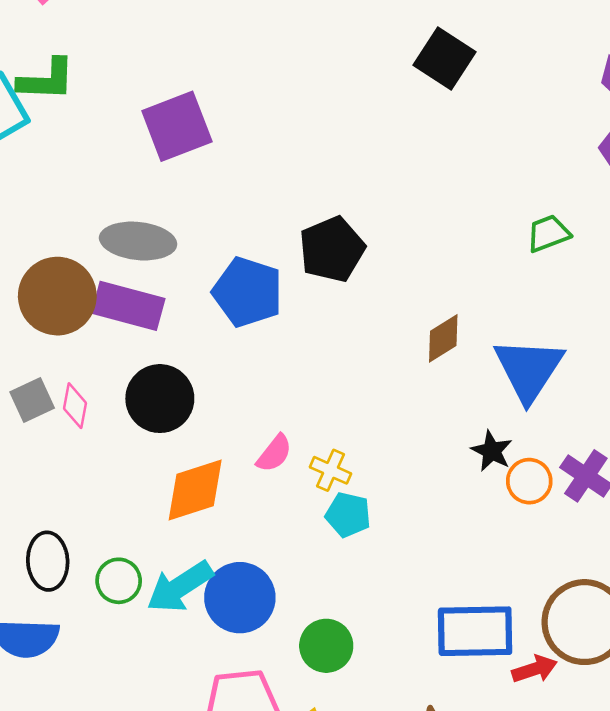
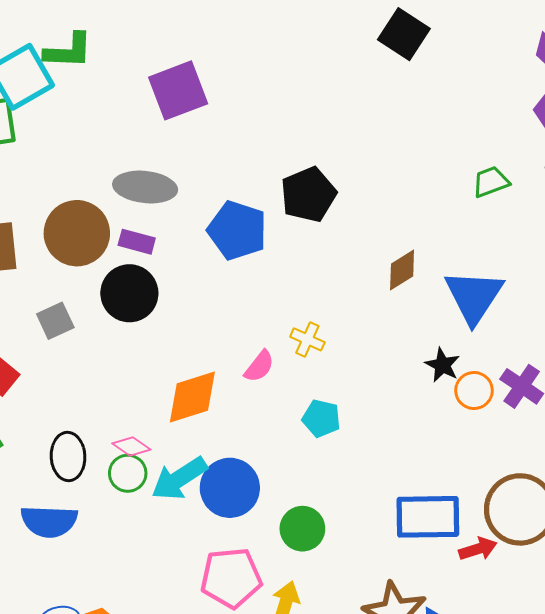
purple rectangle: (128, 306) -> (137, 242), size x0.6
black circle: (160, 399) -> (129, 293), moved
pink diamond: (75, 406) -> (131, 446), moved, turned -66
yellow cross: (331, 470) -> (307, 339), moved

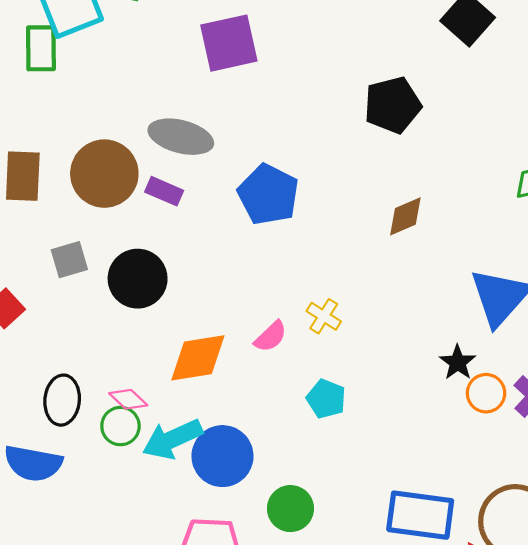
black pentagon: (308, 195) -> (393, 105), moved
brown diamond: (402, 270) -> (405, 216), moved
black circle: (129, 293) -> (138, 279), moved

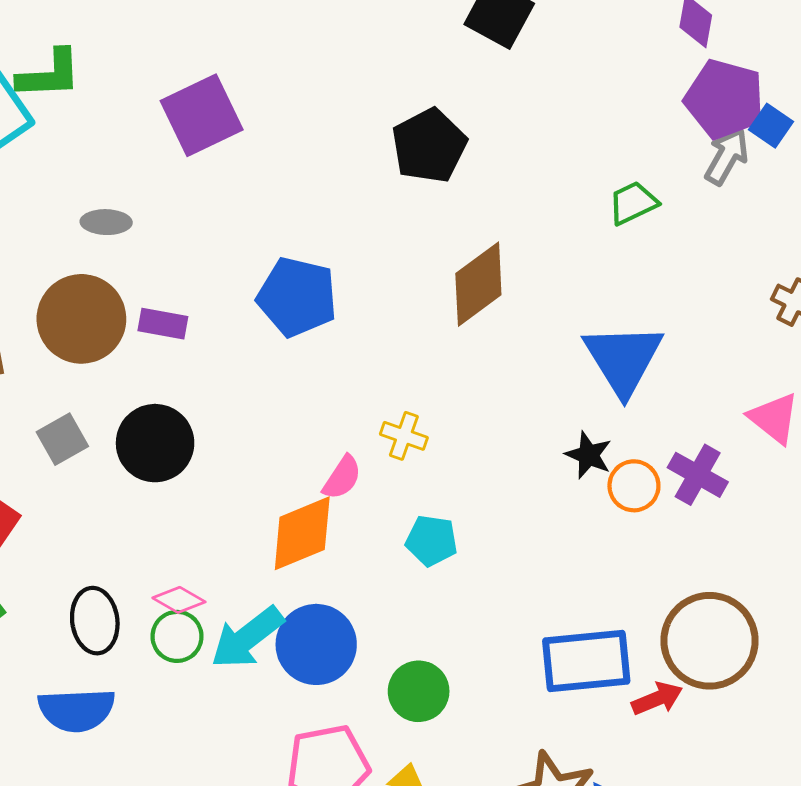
gray ellipse: (181, 137) -> (106, 222), moved, size x0.6
brown diamond: (405, 216) -> (478, 284), size x1.5
orange diamond: (198, 358) -> (302, 533), moved

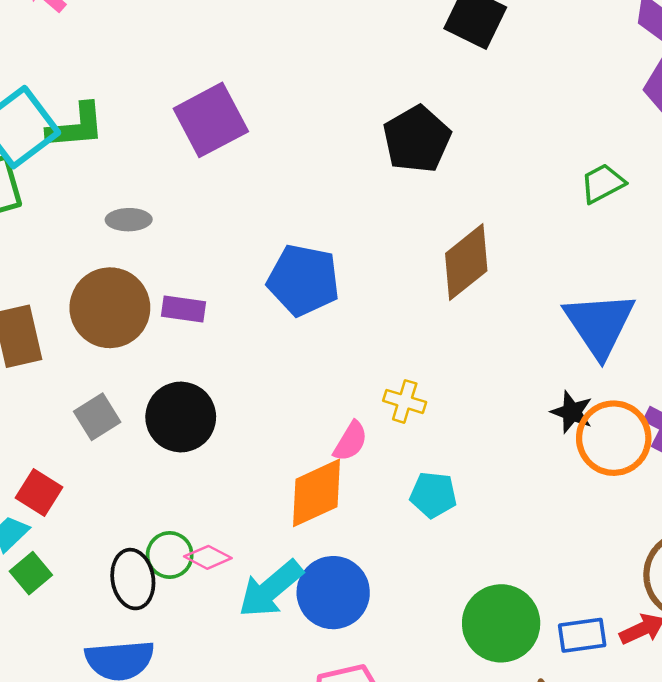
green L-shape: (49, 74) -> (76, 126), moved
orange circle: (634, 486) -> (614, 438), size x1.6
green circle: (177, 636) -> (170, 555), moved
blue rectangle: (586, 661) -> (582, 635), moved, size x0.6
green circle: (419, 691) -> (501, 623), moved, size x1.4

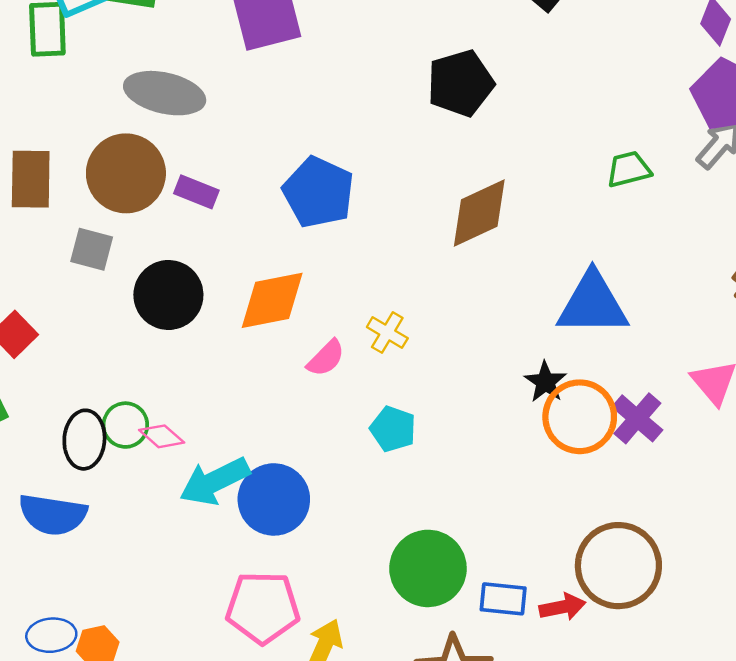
gray ellipse: (129, 220) -> (165, 93), size x1.8
blue triangle: (599, 324) -> (593, 304), turned 50
gray square: (97, 417) -> (92, 249), moved, turned 33
orange diamond: (317, 493) -> (272, 300), moved

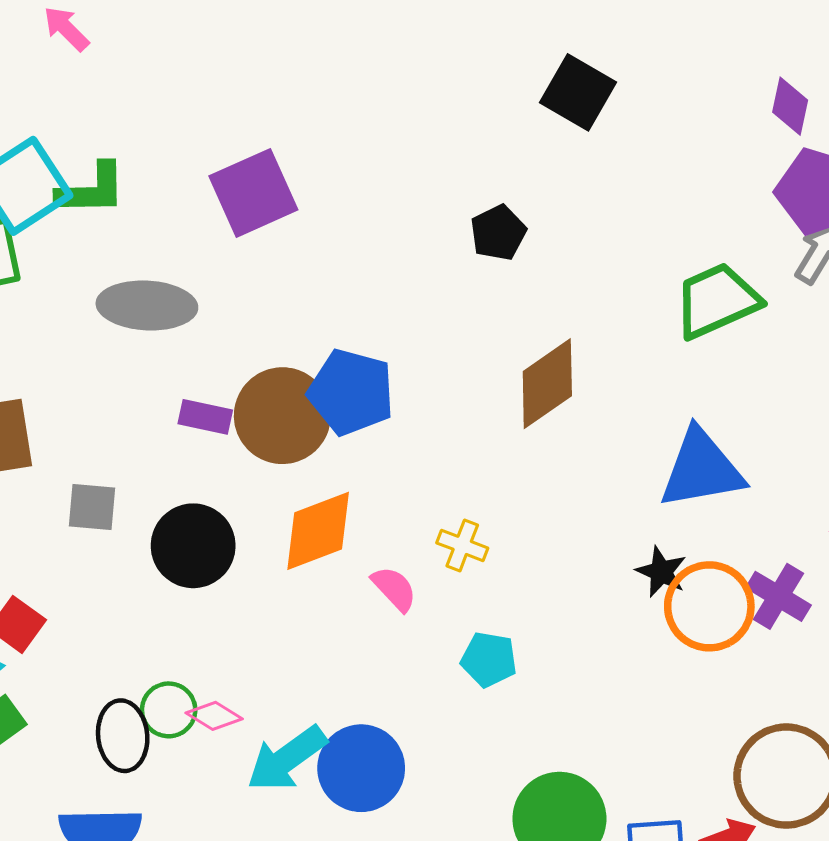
black pentagon: (460, 83) -> (498, 233), size x0.7
green trapezoid: (629, 169) -> (717, 301), size x1.6
brown circle: (126, 173) -> (282, 416), moved
pink semicircle: (326, 358) -> (394, 589), turned -78

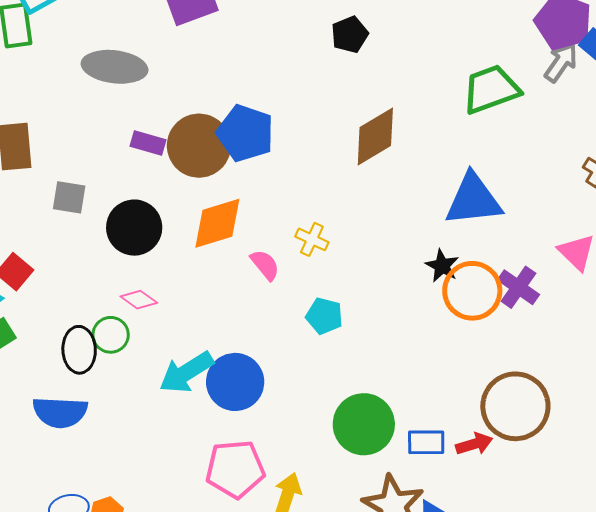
pink diamond: (214, 716) -> (139, 300), moved

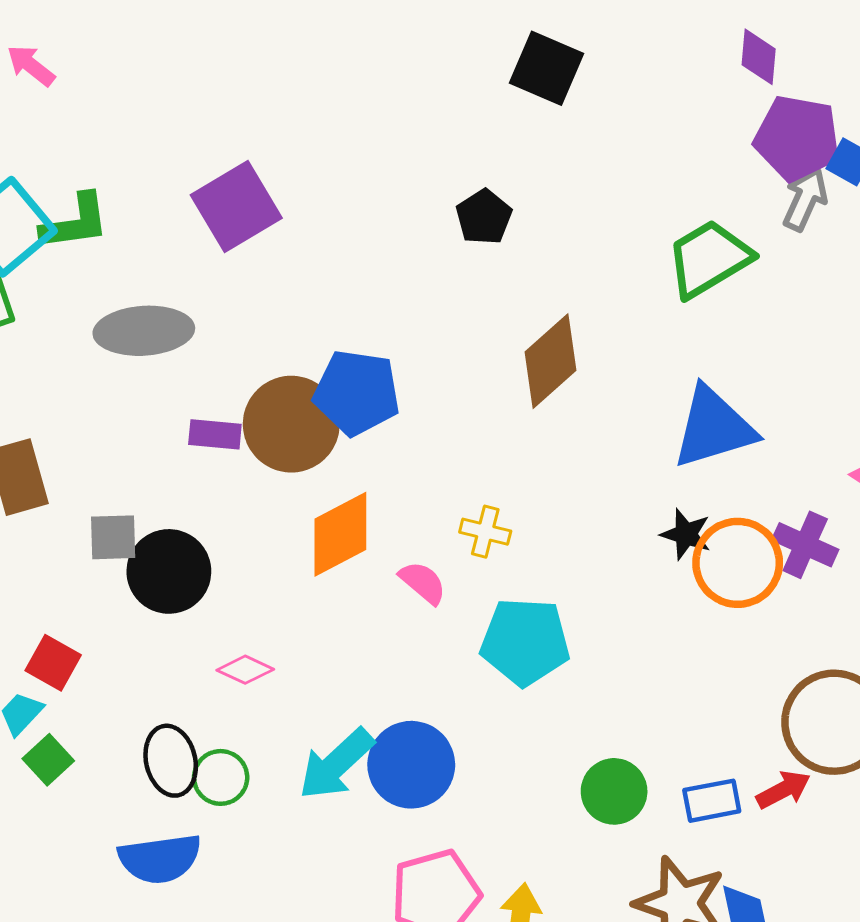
black circle: (134, 228) -> (169, 571), moved
cyan pentagon: (324, 316) -> (525, 642), size x1.6
green circle: (111, 335) -> (221, 777), moved
green circle: (364, 424) -> (614, 791), size x0.7

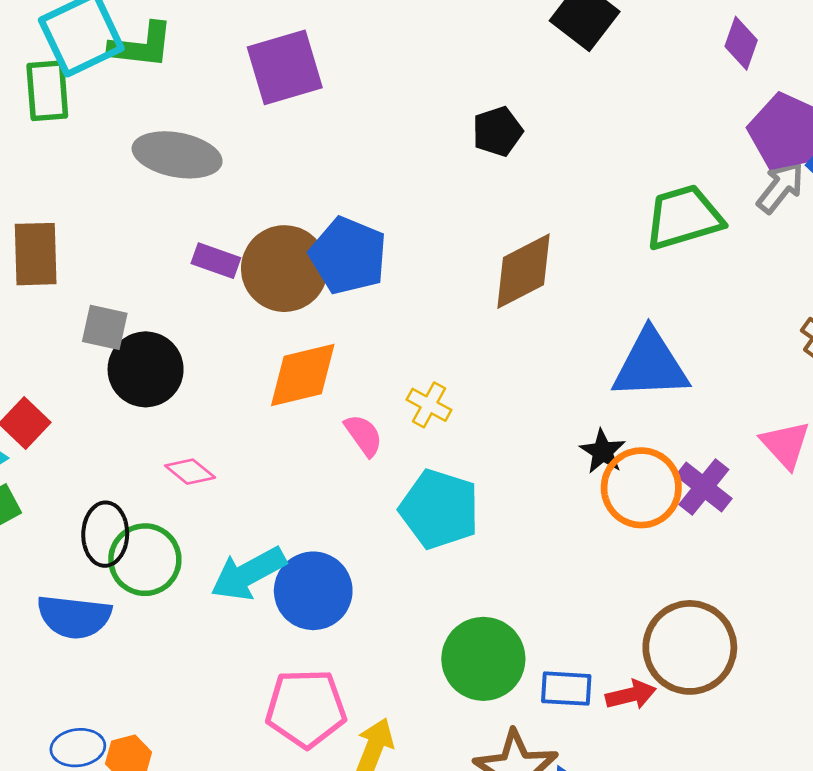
purple diamond: (759, 57) -> (741, 43), moved
green circle: (221, 777) -> (145, 560), size x1.4
green circle: (614, 791) -> (483, 659), size x1.4

